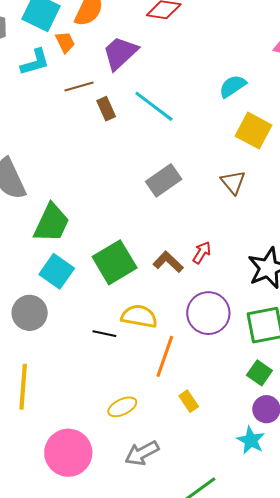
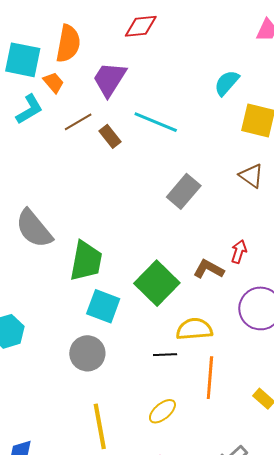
orange line: (165, 356) -> (210, 378), moved
yellow ellipse: (122, 407) -> (162, 411), moved

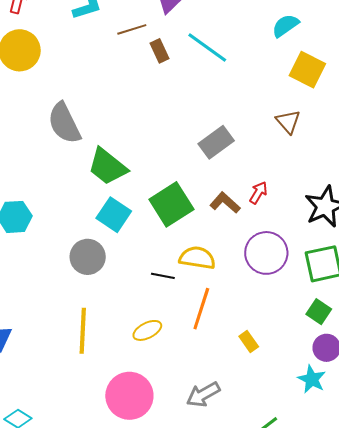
gray rectangle: (184, 191) -> (216, 142), moved
green trapezoid: (86, 261) -> (107, 167), turned 105

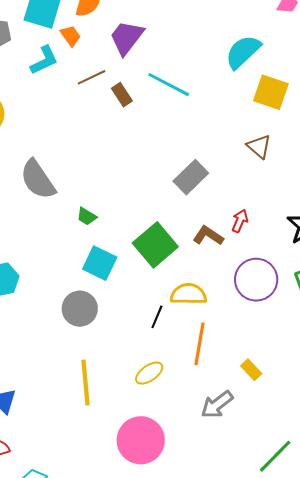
cyan semicircle: (285, 26) -> (243, 52), size x1.4
green trapezoid: (107, 167) -> (87, 216), size x0.5
black line: (163, 276) -> (157, 317), turned -70
gray arrow: (203, 394) -> (217, 405), moved

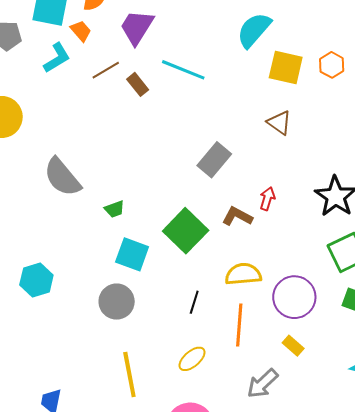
green trapezoid: (87, 216) -> (114, 209), turned -45
purple circle: (256, 280) -> (294, 297), moved
yellow semicircle: (188, 294) -> (243, 274), moved

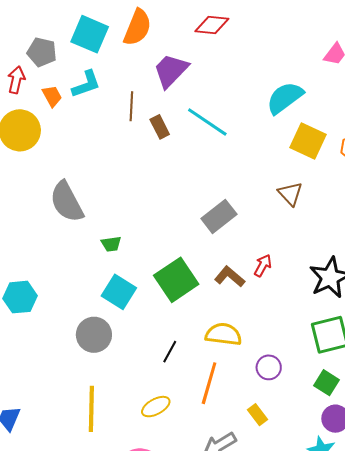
orange trapezoid: (81, 31) -> (52, 96), moved
brown line: (106, 70) -> (131, 106), turned -68
purple circle: (294, 297) -> (269, 367), size x0.6

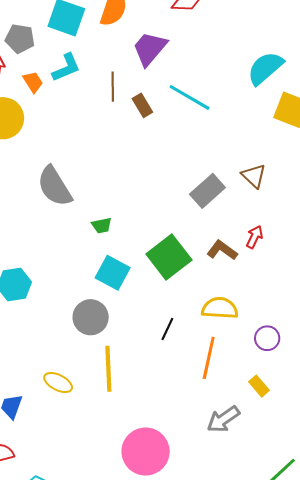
brown triangle: (290, 194) -> (254, 176), moved
yellow ellipse: (156, 407) -> (58, 383), moved, turned 60
yellow line: (91, 409) -> (108, 369), moved

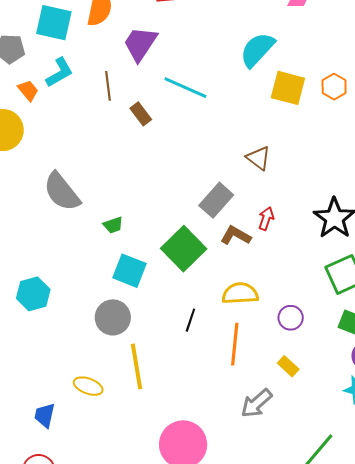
brown rectangle: (142, 105) -> (141, 114), moved
gray rectangle: (207, 191) -> (216, 200), moved

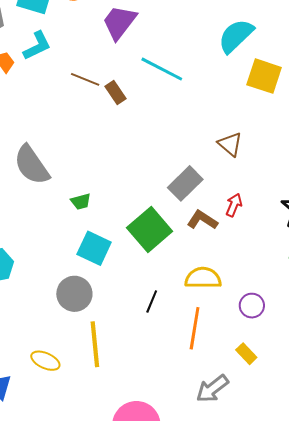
brown line: (108, 86) -> (85, 79), moved, turned -64

